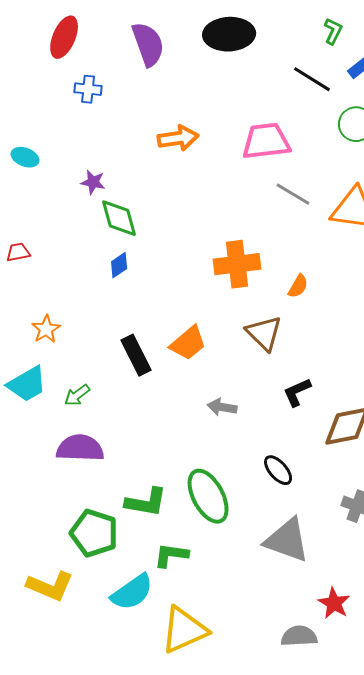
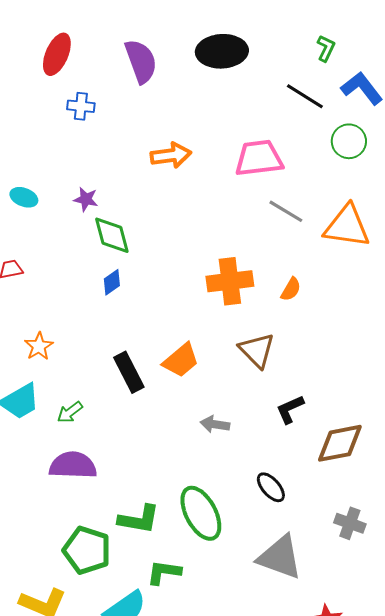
cyan ellipse: (25, 157) -> (24, 197), moved
orange semicircle: (298, 286) -> (291, 289), moved

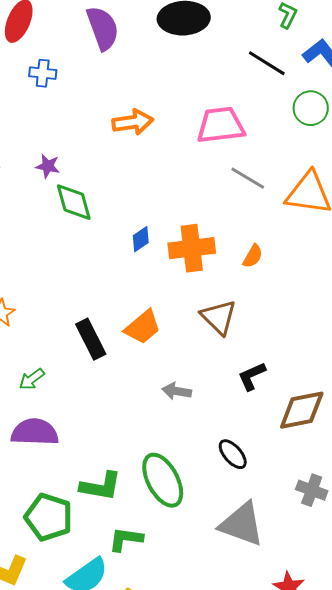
blue diamond: (112, 282) -> (141, 239), moved

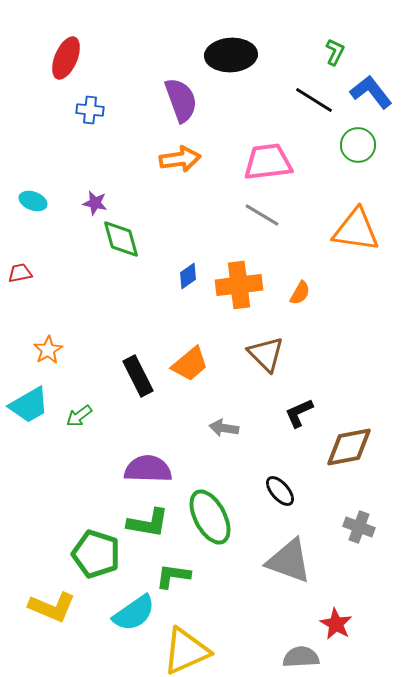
purple semicircle: (103, 28) -> (181, 100), moved
gray line: (248, 178) -> (262, 215), moved
purple semicircle: (35, 432) -> (148, 469), moved

